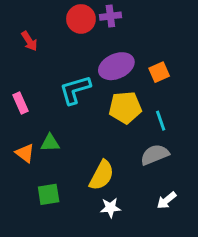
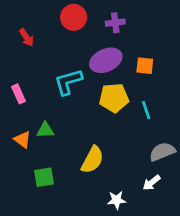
purple cross: (110, 16) -> (115, 23), moved
orange square: (159, 72) -> (145, 66), turned 30
gray semicircle: (155, 155) -> (162, 152), moved
white star: (110, 208) -> (117, 200), moved

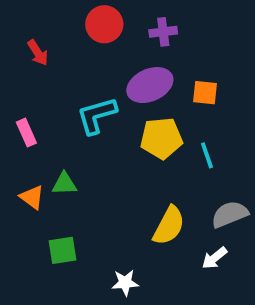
yellow semicircle: (92, 160) -> (169, 226), moved
white star: (117, 200) -> (125, 283), moved

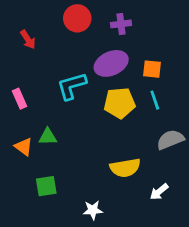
cyan line: (207, 155) -> (155, 100), moved
gray semicircle: (230, 214) -> (170, 140), moved
yellow semicircle: (169, 226) -> (125, 168), turned 52

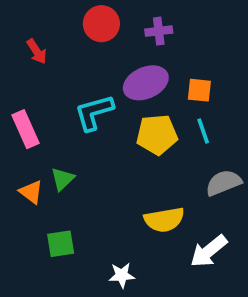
pink rectangle: (19, 99) -> (26, 129), size x1.4
green triangle: (48, 137) -> (63, 179), turned -42
white arrow: (159, 192) -> (209, 251), size x1.5

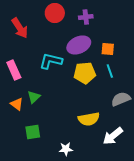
red arrow: (37, 51) -> (20, 28), size x1.5
cyan L-shape: (94, 112) -> (51, 61), turned 30

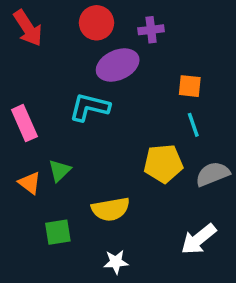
red arrow: (20, 28) -> (28, 28), moved
purple ellipse: (79, 45) -> (118, 65), moved
yellow pentagon: (85, 73) -> (163, 163), moved
yellow semicircle: (89, 119) -> (111, 209), moved

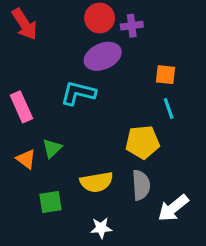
red circle: (97, 23) -> (100, 18), moved
gray semicircle: (213, 174) -> (141, 185), moved, turned 108

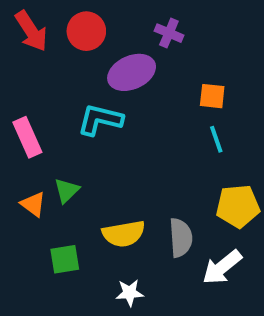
red circle: (100, 18) -> (86, 31), moved
purple cross: (132, 26) -> (169, 33), turned 30
yellow pentagon: (143, 142) -> (238, 206), moved

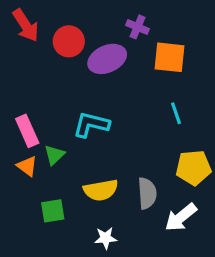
red circle: (86, 31) -> (69, 41), moved
orange square: (212, 96) -> (170, 57), moved, size x1.5
cyan L-shape: (100, 120) -> (91, 125), moved
pink rectangle: (27, 137) -> (27, 131), moved

